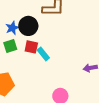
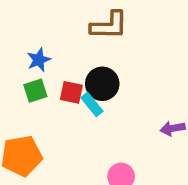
black circle: (28, 26) -> (102, 84), moved

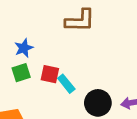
black circle: (102, 84) -> (98, 103), moved

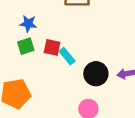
blue star: (24, 48) -> (28, 24), turned 30

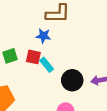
blue star: (28, 24) -> (43, 36), moved

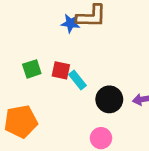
blue star: (43, 36) -> (71, 23), moved

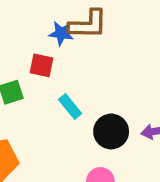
red square: (61, 70) -> (42, 65), moved

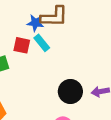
cyan rectangle: (70, 107) -> (42, 43), moved

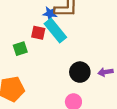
cyan rectangle: (42, 43) -> (55, 31), size x1.6

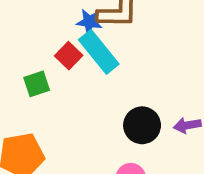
red square: (38, 33) -> (69, 56), turned 32

